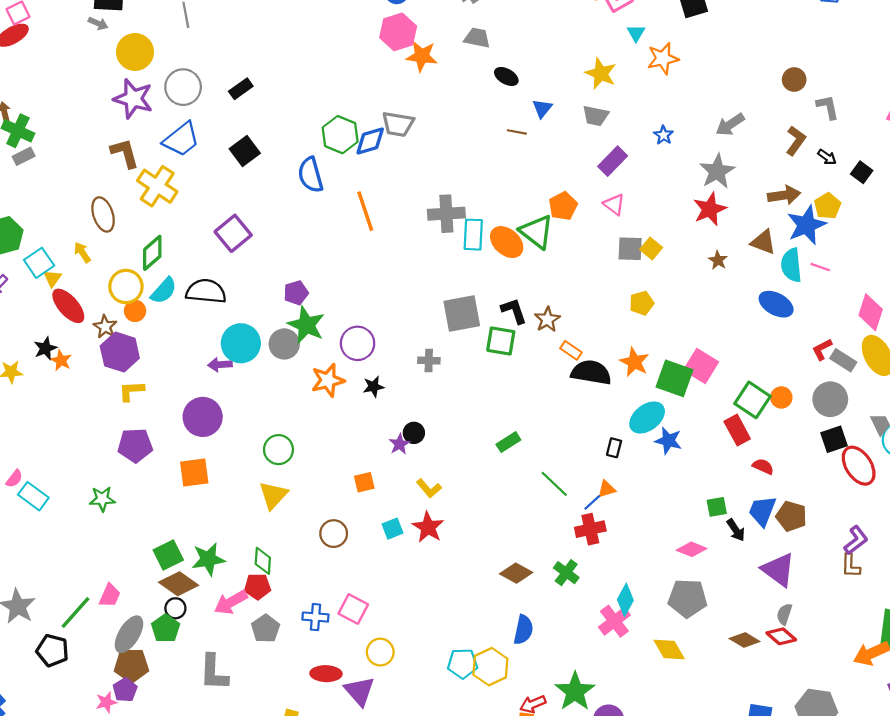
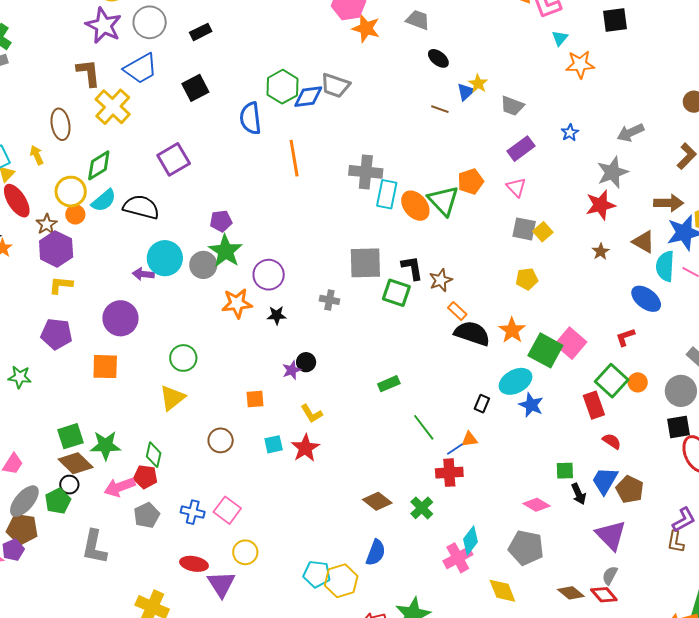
yellow star: (601, 73) -> (478, 84), moved, size x0.7
red L-shape: (822, 349) -> (625, 337), moved

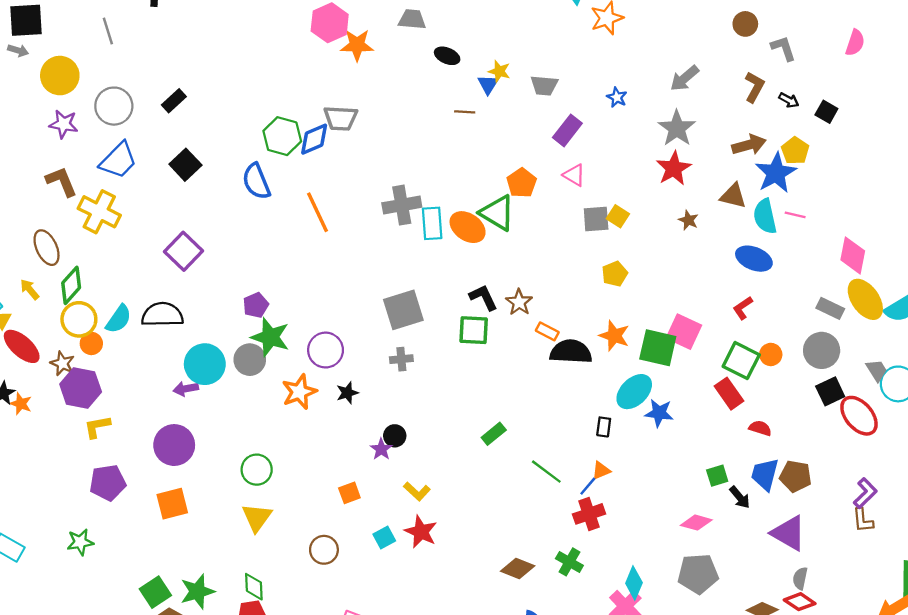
purple star: (104, 26) -> (64, 124), size x0.7
green diamond: (99, 165) -> (71, 285), moved
gray square: (365, 263) -> (403, 310), moved

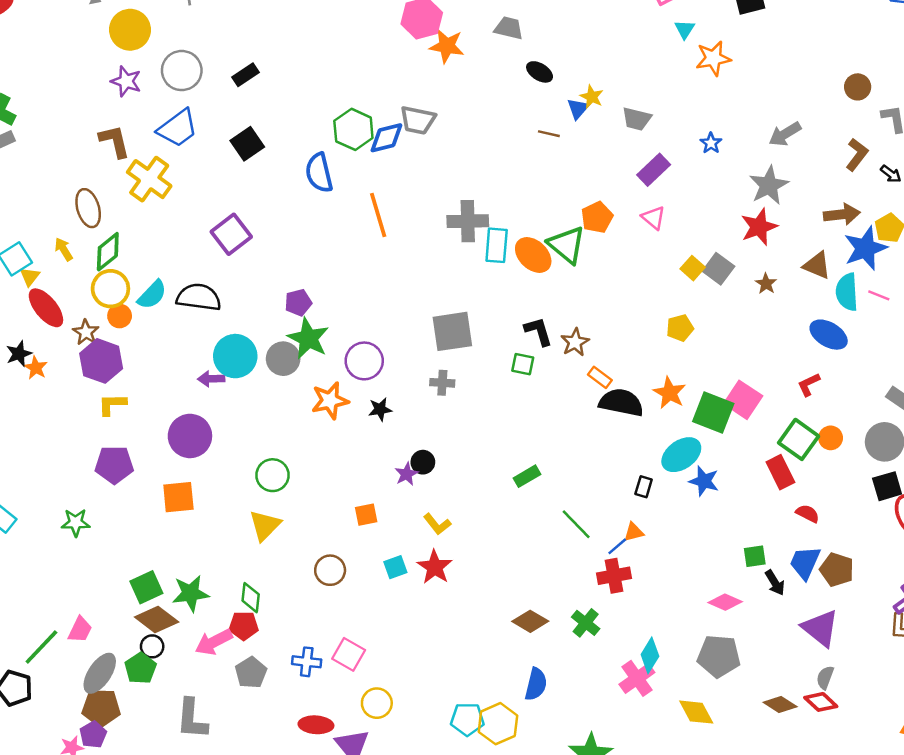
gray square: (596, 219) -> (718, 269), moved, turned 32
green square: (474, 330) -> (523, 364), size x0.7

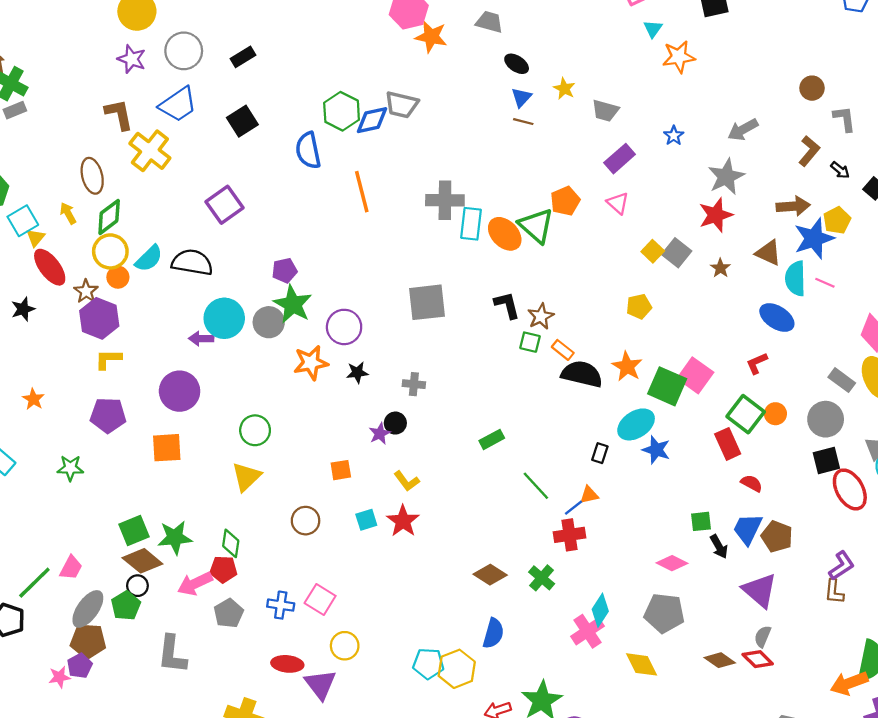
blue triangle: (578, 109) -> (521, 97), moved
green square: (523, 364) -> (530, 342), moved
orange star: (36, 368) -> (33, 399), moved
gray cross: (442, 383) -> (414, 384), moved

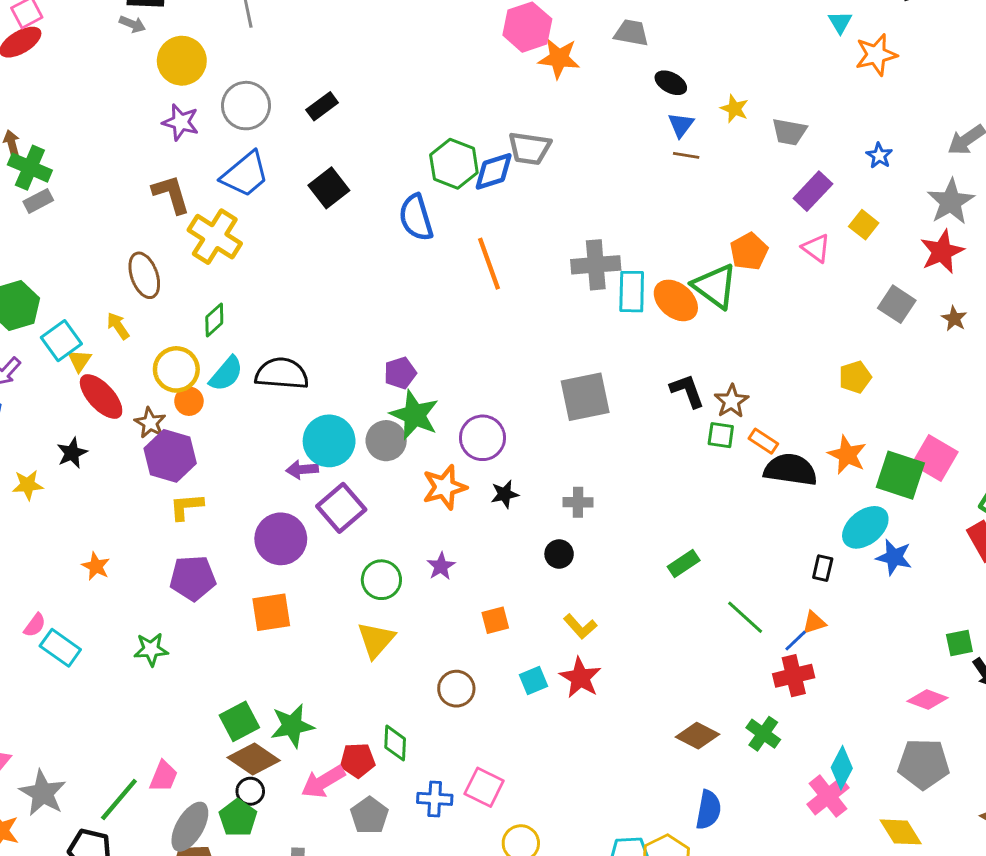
purple square: (224, 205) -> (341, 508), moved
green diamond: (109, 217) -> (214, 320), moved, size x0.7
yellow square: (653, 251) -> (864, 225), moved
purple star: (380, 434) -> (441, 566), moved
green diamond: (231, 543) -> (395, 743), moved

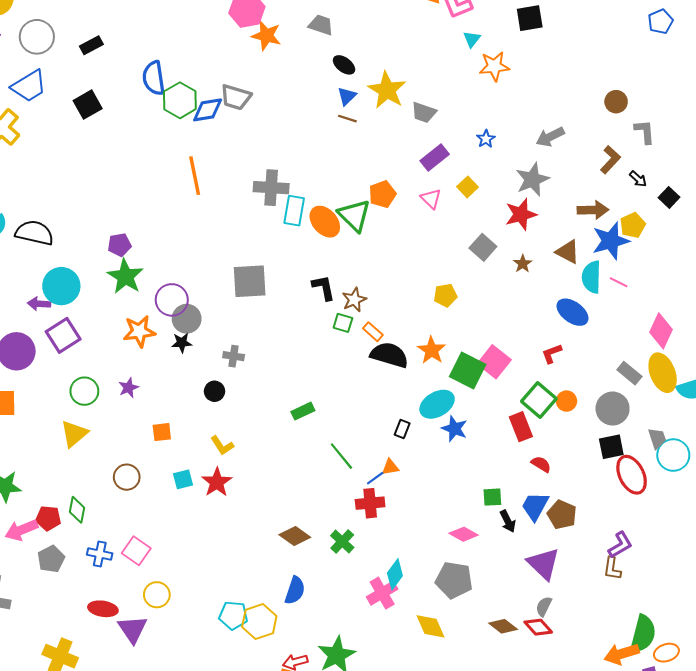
yellow star: (734, 109) -> (387, 90), size x1.8
blue semicircle: (416, 218) -> (154, 78), moved
gray circle: (386, 441) -> (187, 319), moved

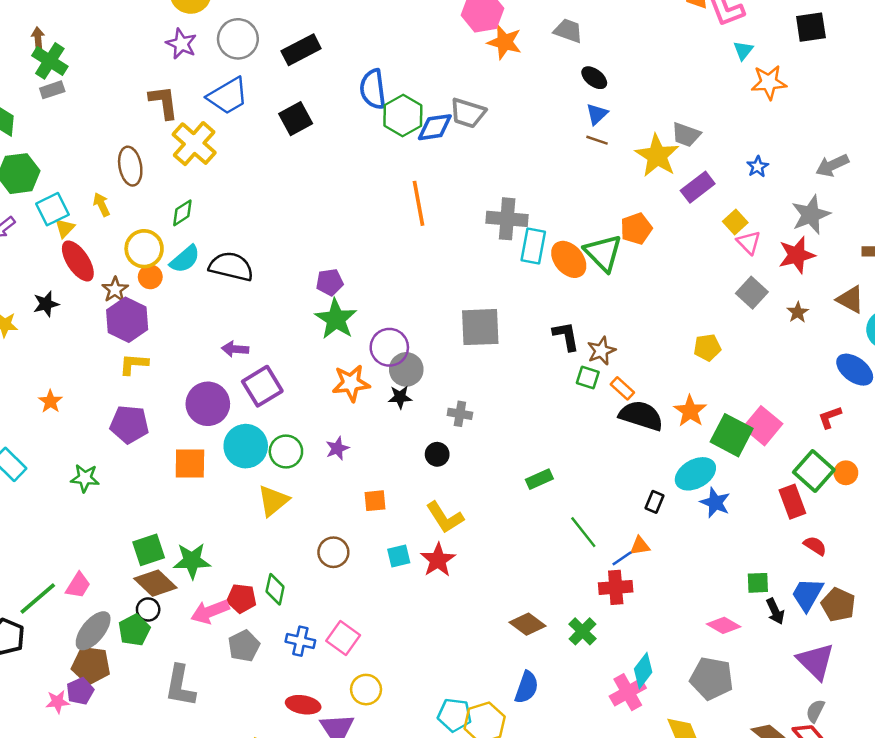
black rectangle: (91, 45) -> (301, 50), size x1.4
yellow star: (387, 90) -> (657, 156), moved
pink triangle: (431, 199) -> (749, 242), moved
cyan circle: (61, 286) -> (246, 446), moved
yellow L-shape: (222, 445) -> (445, 517), size x1.4

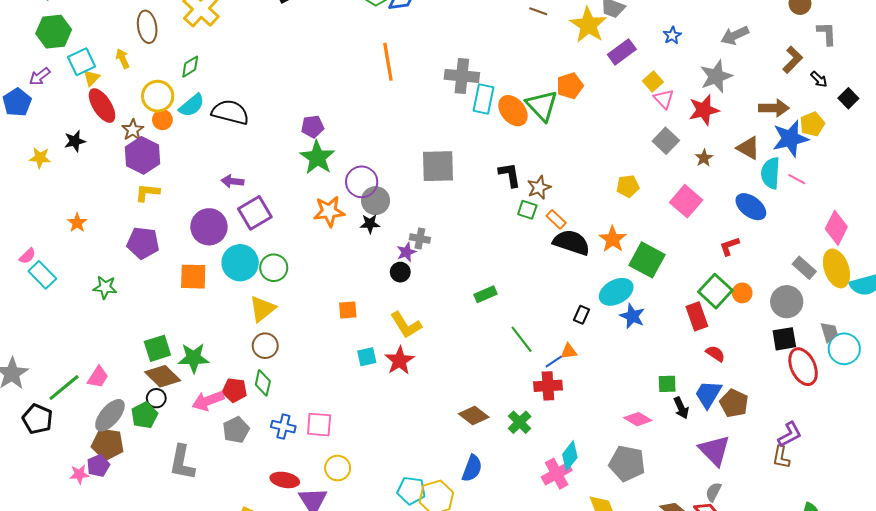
pink square: (763, 426) -> (686, 201), moved
purple star: (337, 448) -> (406, 252), moved
brown circle: (333, 552) -> (265, 346), moved
pink square: (343, 638) -> (319, 425), turned -32

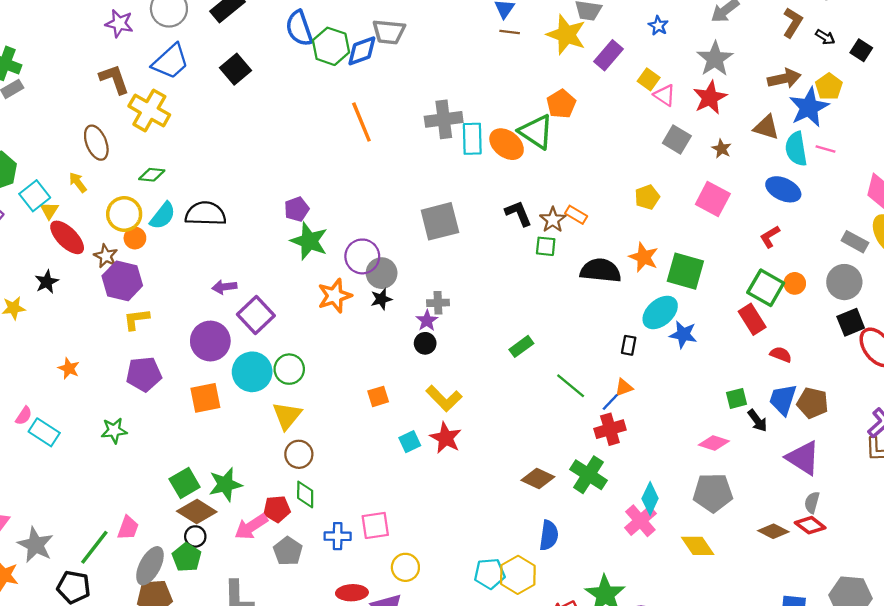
green diamond: (190, 67) -> (152, 175), turned 50
orange rectangle: (556, 219) -> (576, 215), moved
green cross: (520, 422) -> (588, 475), size x1.4

